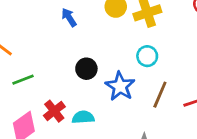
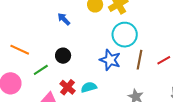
cyan circle: (147, 56) -> (125, 35), size x1.6
black circle: (86, 69) -> (63, 56), moved

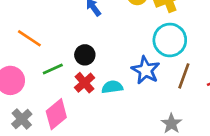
red cross: (68, 87) -> (84, 83), moved
cyan semicircle: (89, 87) -> (112, 87), moved

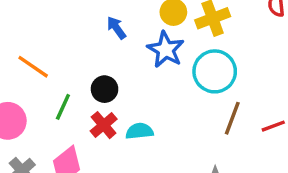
green line: (53, 69) -> (63, 107), turned -42
blue star: (146, 70) -> (166, 50), moved

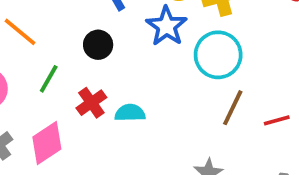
black circle: (105, 89) -> (98, 45), moved

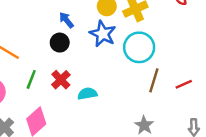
black circle: (98, 45) -> (60, 43), moved
red cross: (91, 103) -> (61, 80), moved

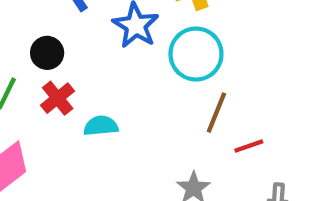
black circle: (60, 43) -> (47, 53), moved
red line: (184, 84) -> (249, 146), moved

